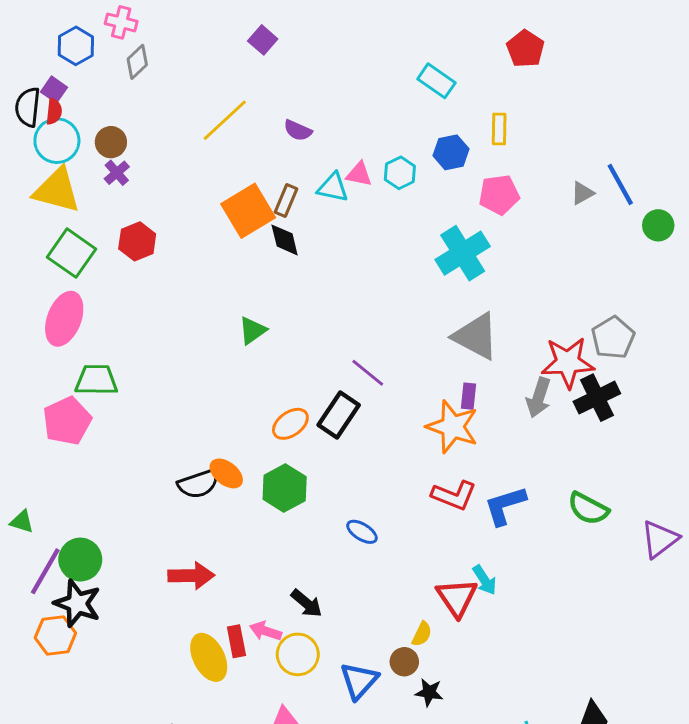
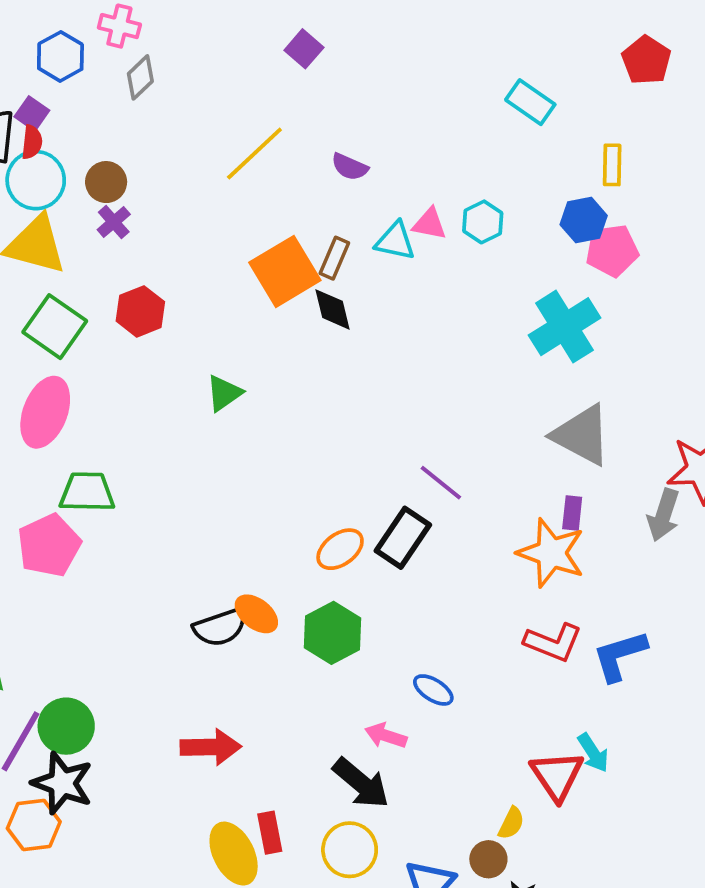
blue hexagon: (451, 152) -> (584, 220), moved
green triangle: (252, 330) -> (224, 393), moved
black arrow: (306, 603) -> (361, 783), size x1.4
pink arrow: (266, 631) -> (386, 736), moved

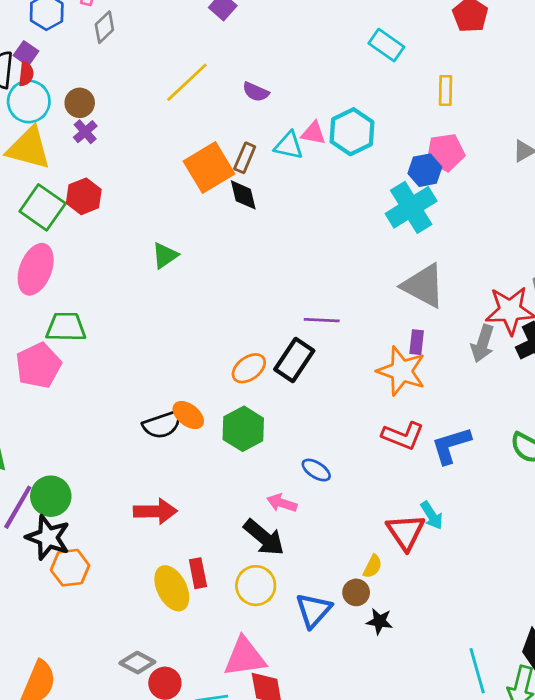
blue hexagon: (584, 220) -> (425, 170), moved
cyan hexagon: (483, 222) -> (352, 132), size x1.5
red hexagon: (140, 311) -> (84, 196), moved
purple line: (441, 483) -> (322, 320), turned -36
orange hexagon: (34, 825) -> (70, 568), moved

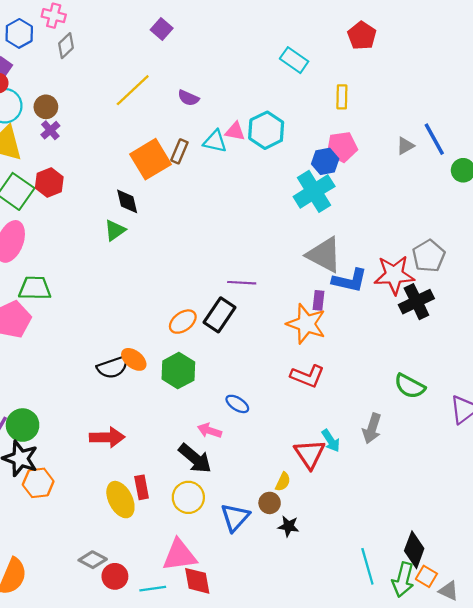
black diamond: (243, 195) -> (127, 201), moved
gray arrow: (483, 344) -> (372, 428), moved
blue L-shape: (451, 445) -> (350, 280), moved, turned -150

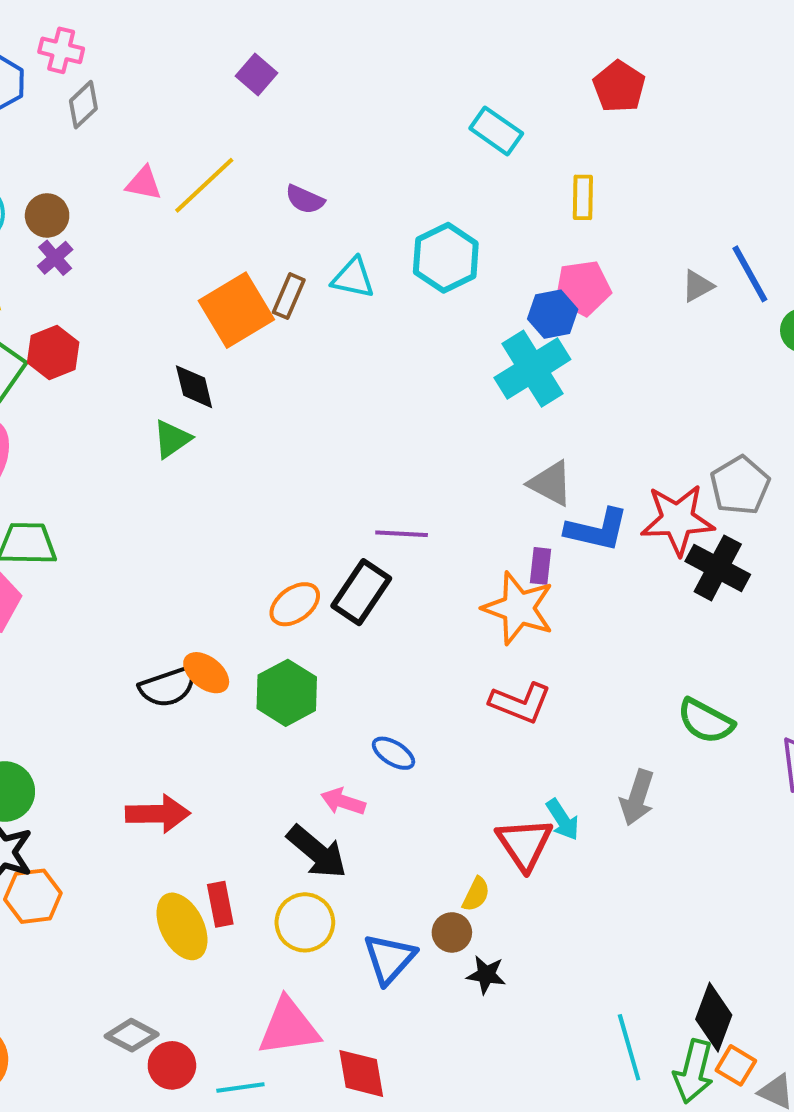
pink triangle: (235, 131) -> (144, 183), moved
gray triangle: (324, 255) -> (551, 483), size x0.7
black cross: (416, 302) -> (718, 568), turned -36
red diamond: (197, 581) -> (361, 1073), moved

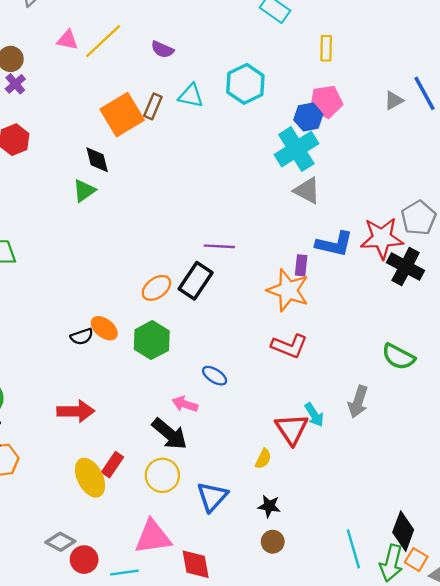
gray triangle: (551, 483) -> (307, 191), moved
black semicircle: (168, 687) -> (82, 337), size x0.7
red rectangle: (220, 904) -> (113, 465), turned 45
brown circle: (452, 932) -> (273, 542), moved

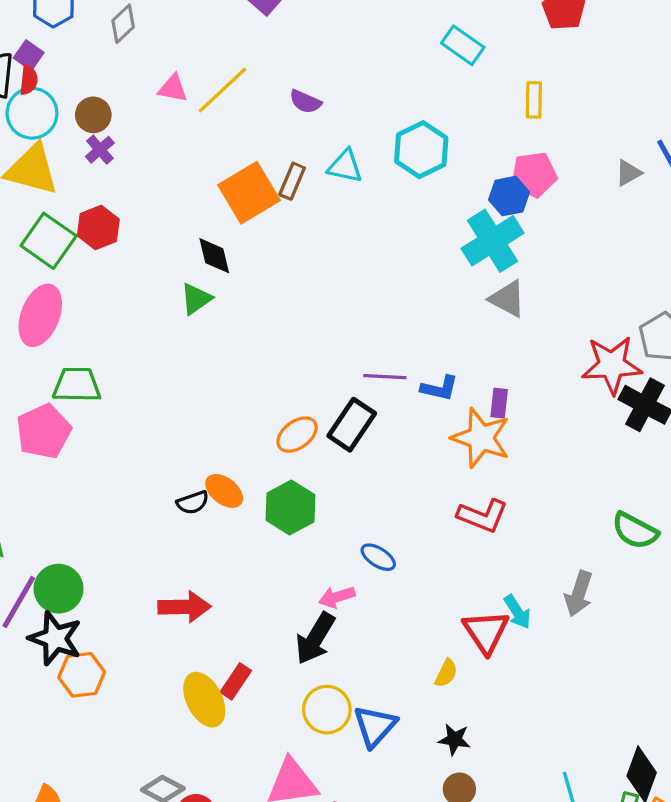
blue L-shape: (334, 244) -> (440, 388), moved, size x0.7
pink arrow: (185, 404) -> (337, 597), turned -35
black arrow: (169, 434) -> (315, 638), turned 81
yellow circle: (162, 475) -> (327, 710), moved

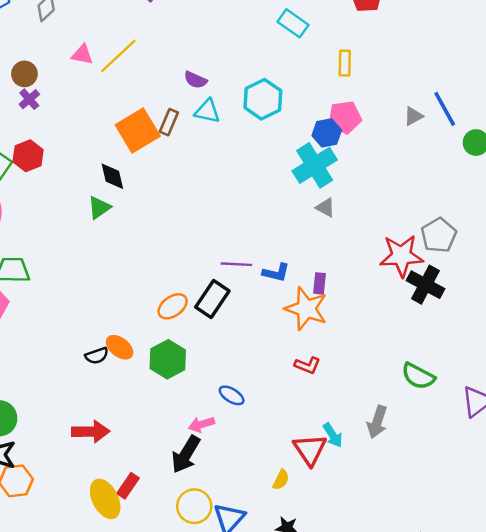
purple semicircle: (305, 102) -> (195, 80), moved
gray triangle: (507, 299) -> (325, 208), size x0.7
red L-shape: (483, 516) -> (307, 365), size x0.7

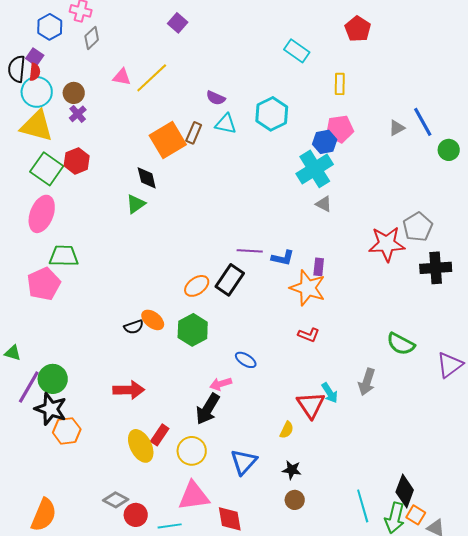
black cross: (425, 285) -> (436, 268), moved, turned -32
yellow circle: (194, 506) -> (192, 451), moved

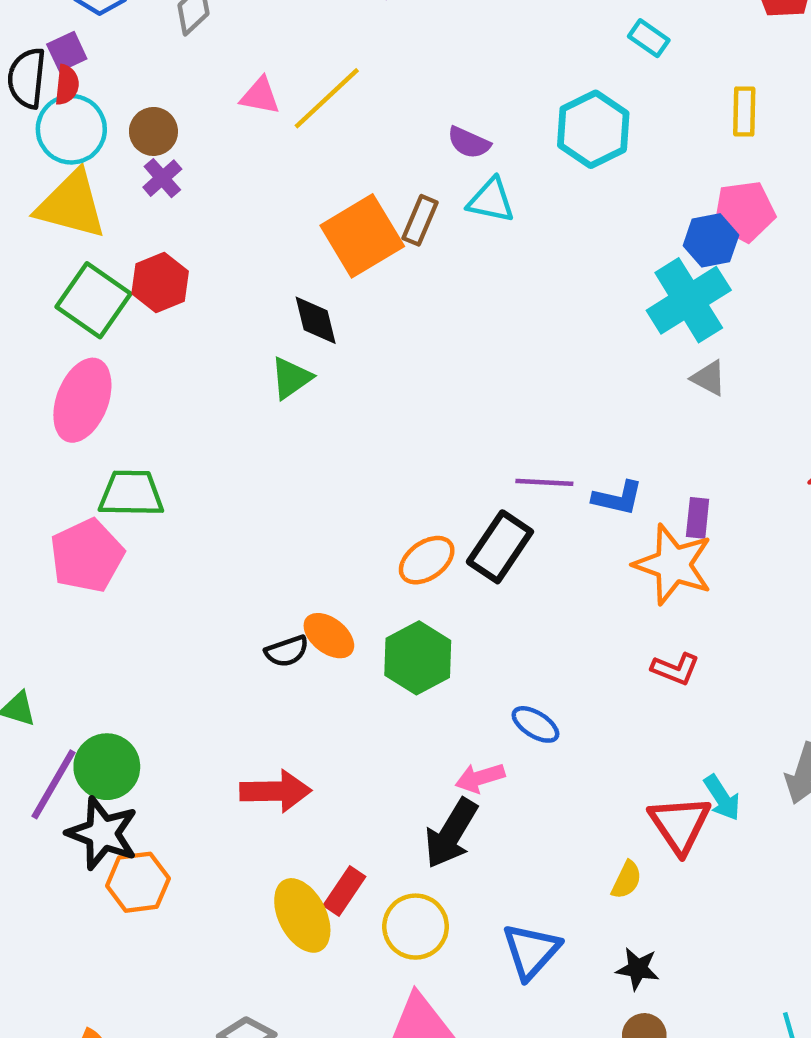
cyan rectangle: (297, 51) -> (649, 38), size x0.7
purple square: (35, 57) -> (67, 52), turned 30
cyan hexagon: (272, 114) -> (593, 129), moved

